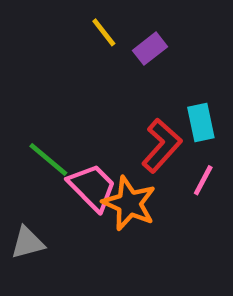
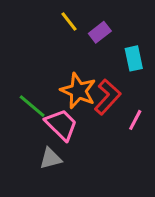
cyan rectangle: (201, 122) -> (134, 58), moved
orange star: (129, 203) -> (78, 91), moved
gray triangle: (28, 243) -> (51, 158), moved

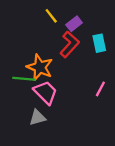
orange star: (78, 91) -> (40, 67), moved
red L-shape: (108, 97) -> (70, 44), moved
green line: (32, 106) -> (24, 79), turned -35

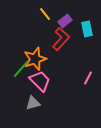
cyan rectangle: (99, 43) -> (87, 29), moved
orange star: (40, 67) -> (35, 59), turned 30
green line: (24, 79) -> (21, 69), turned -54

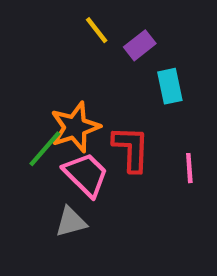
cyan rectangle: (87, 29) -> (170, 86), moved
red L-shape: (61, 39) -> (131, 149), moved, turned -40
pink line: (88, 78) -> (189, 168), turned -32

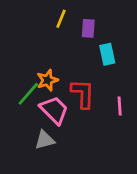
yellow line: (97, 30) -> (61, 19), turned 60
purple rectangle: (140, 45) -> (88, 28), turned -48
orange star: (75, 127) -> (47, 80), size x0.7

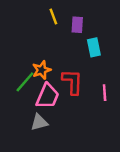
yellow line: (61, 19) -> (53, 17), turned -42
pink trapezoid: (54, 110) -> (48, 96), turned 68

